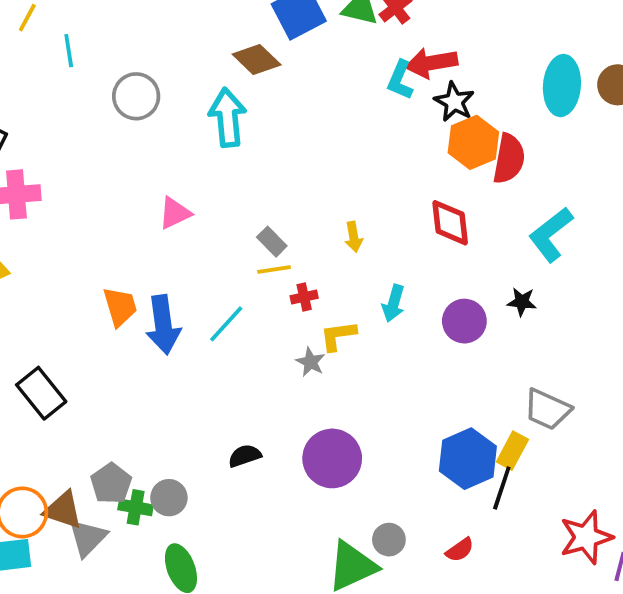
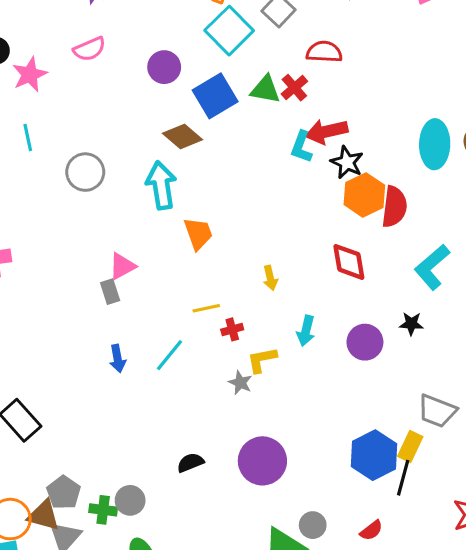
gray rectangle: (272, 242) -> (110, 292), moved, turned 30
orange trapezoid: (120, 307) -> (198, 234), moved
blue arrow: (163, 325) -> (118, 359), size x0.6
gray pentagon: (111, 483) -> (64, 493), moved

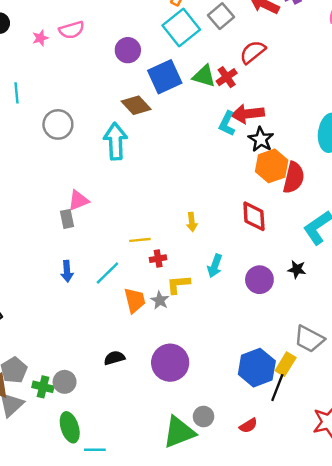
red semicircle: (324, 52) -> (253, 52), turned -48
pink star: (30, 74) -> (40, 38), moved, size x0.6
orange trapezoid: (198, 234) -> (135, 300), moved

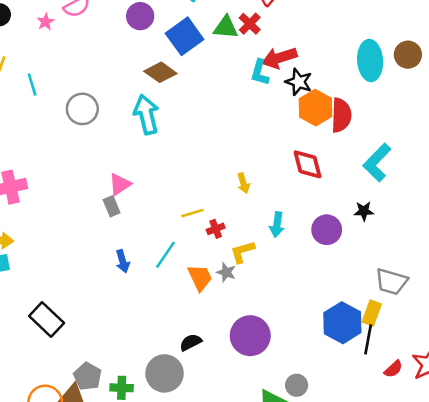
gray circle: (65, 382) -> (165, 373), moved, size x1.5
red semicircle: (248, 426) -> (393, 369), moved

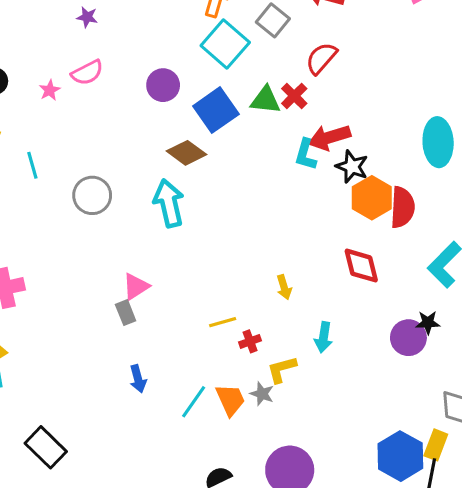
purple circle: (327, 230) -> (408, 338), moved
cyan line: (165, 255) -> (194, 402), moved

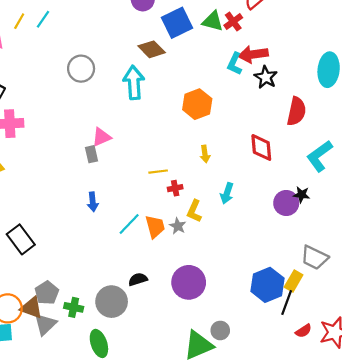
cyan line: (32, 165) -> (43, 19), moved, turned 42
orange hexagon: (372, 198) -> (197, 104), moved
yellow L-shape: (282, 369) -> (194, 211), turned -60

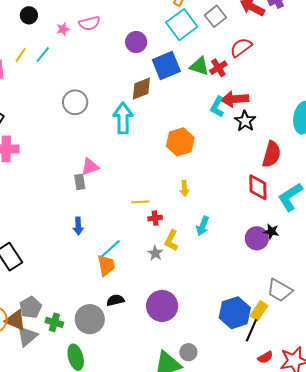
brown diamond: (152, 49) -> (141, 89), turned -70
red diamond: (261, 147) -> (258, 187), moved
orange trapezoid: (155, 227) -> (106, 265), moved

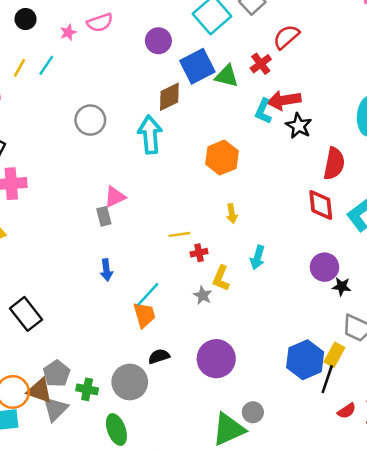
green triangle: (199, 66) -> (227, 76), moved
black star: (271, 231) -> (342, 287), moved

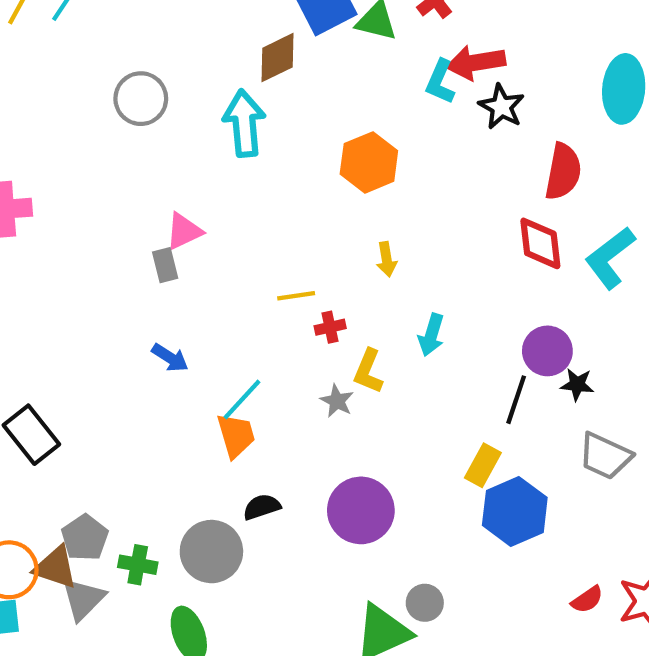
blue arrow: (106, 270) -> (170, 358), turned -50
yellow rectangle: (334, 355) -> (483, 465), moved
black line: (327, 379) -> (516, 400), moved

